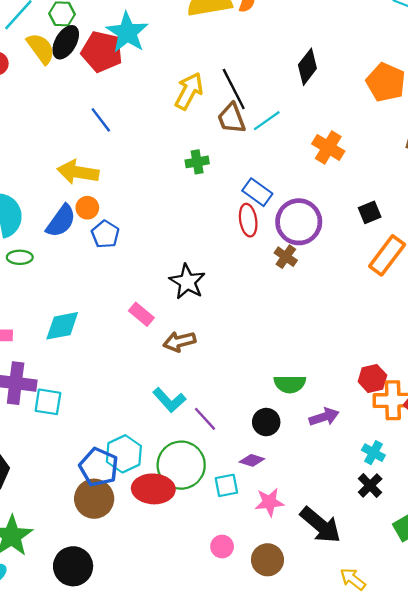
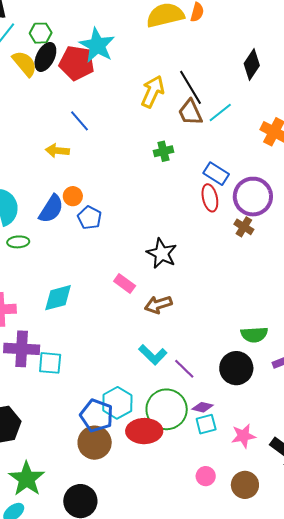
yellow arrow: (78, 172) -> (57, 151), moved, size x0.7
black circle: (266, 422) -> (236, 368), size x1.4
purple diamond: (252, 460) -> (202, 407), moved

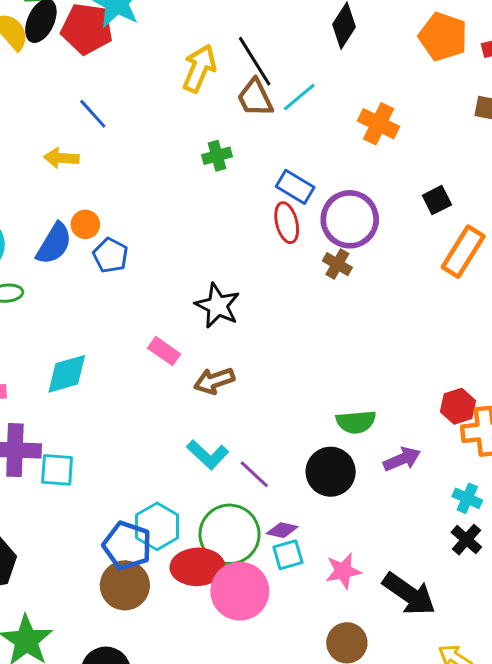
pink circle: (206, 476) -> (240, 591), moved, size x2.0

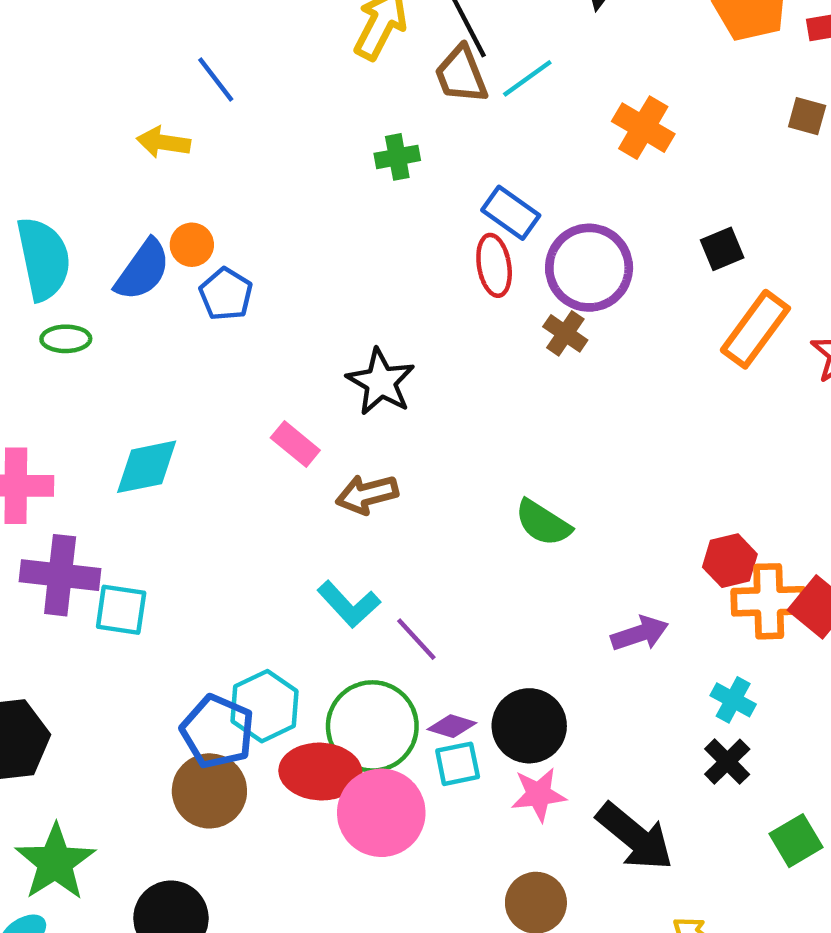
green semicircle: (356, 422) -> (543, 523), moved, turned 33
black circle: (331, 472) -> (529, 726), moved

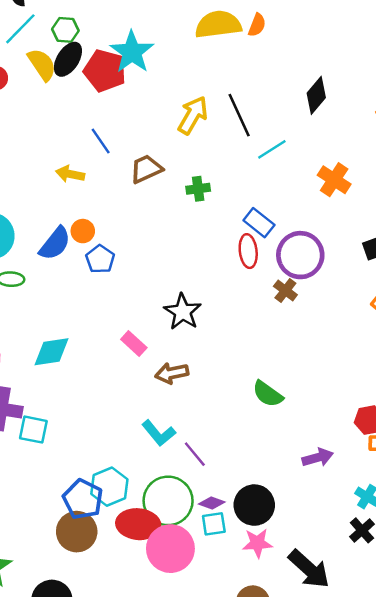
brown trapezoid: (461, 75) -> (146, 169), moved, turned 84

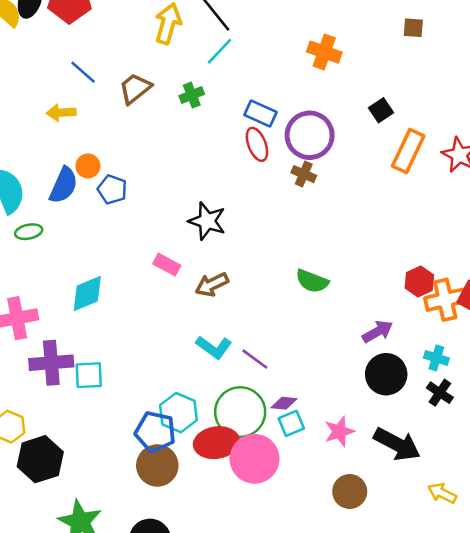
cyan line: (272, 149) -> (219, 51), moved
black circle: (254, 505) -> (386, 374), moved

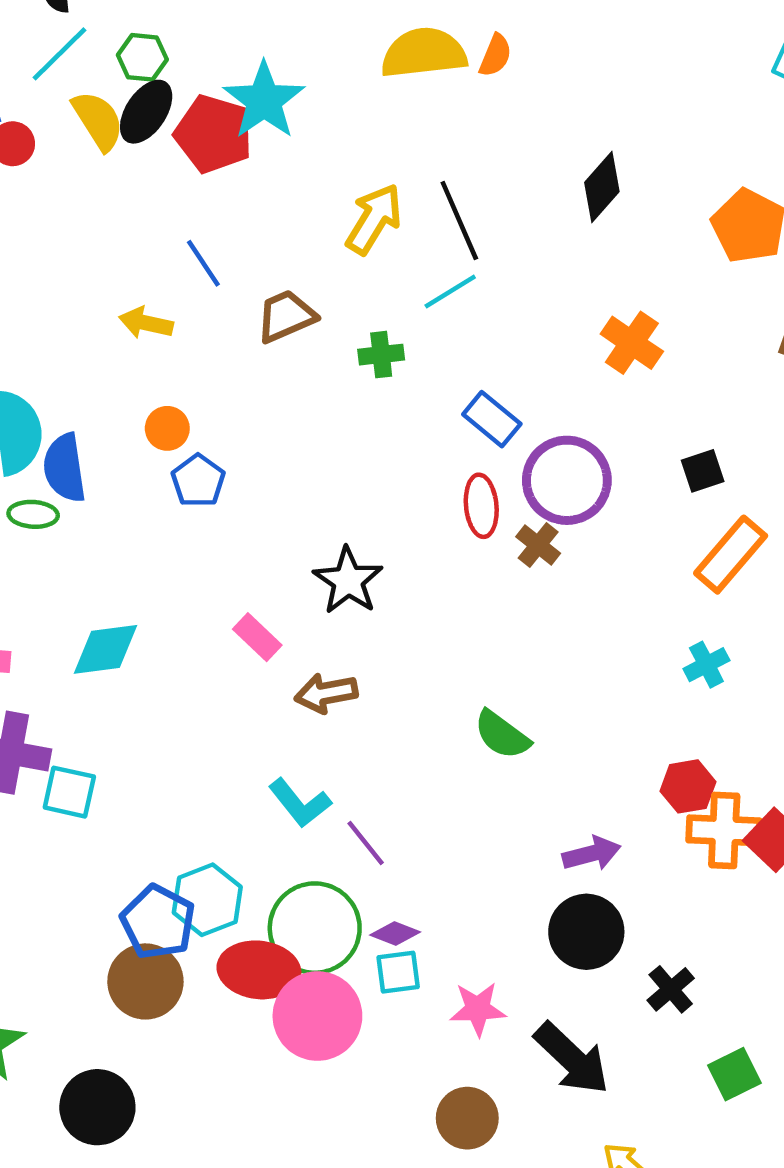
red ellipse: (257, 144) -> (481, 506), moved
blue semicircle: (64, 185) -> (65, 468), moved, turned 132
cyan cross: (436, 358) -> (706, 665), moved, turned 30

